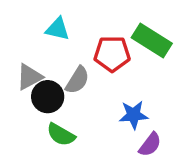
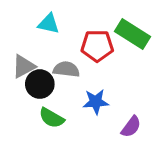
gray semicircle: (77, 80) -> (66, 69), turned -115
blue star: (134, 115) -> (96, 102), moved

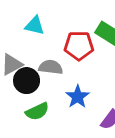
blue star: (96, 102) -> (78, 97), turned -30
green semicircle: (52, 118) -> (37, 111), turned -55

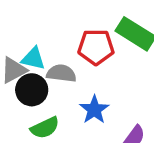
cyan triangle: (35, 26) -> (33, 59), moved

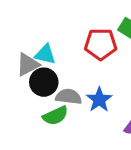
gray semicircle: (61, 73) -> (69, 97), moved

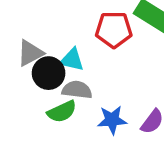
cyan triangle: (45, 54) -> (72, 60), moved
blue star: (99, 100) -> (112, 120), moved, turned 30

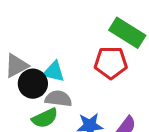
red pentagon: (114, 30) -> (111, 63), moved

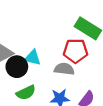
gray semicircle: (58, 99) -> (64, 69), moved

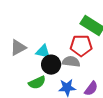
black circle: (17, 67) -> (51, 65), moved

